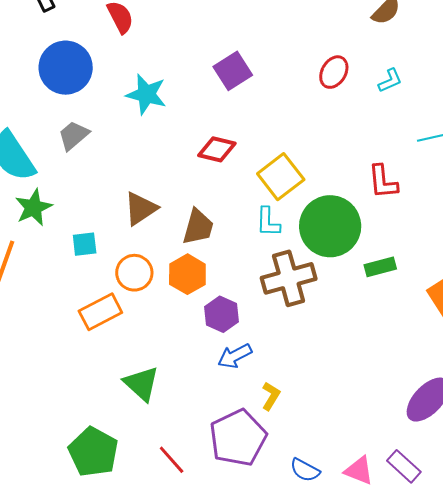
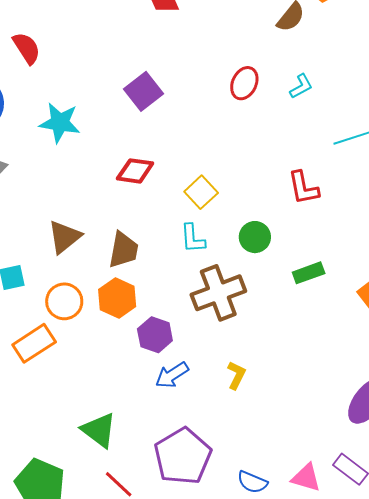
yellow square: (281, 177) -> (201, 192), size x0.7
green circle: (330, 226) -> (255, 237), size x0.5
green triangle: (141, 384) -> (99, 430), moved
yellow L-shape: (271, 396) -> (236, 375), moved

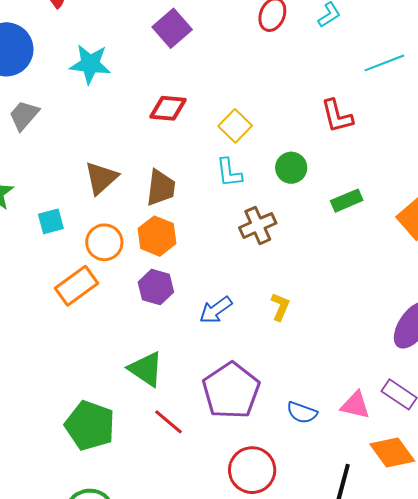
brown cross: (218, 293) -> (258, 225), size x0.7
purple hexagon: (155, 335) -> (156, 287), moved

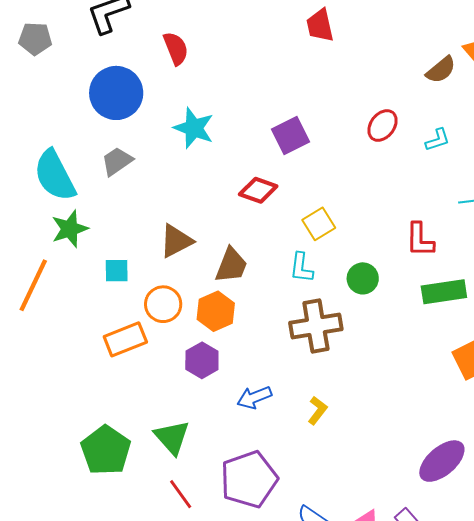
purple square: (172, 28) -> (290, 135), moved
green rectangle: (347, 201) -> (444, 292), moved, size x1.4
brown cross: (258, 225) -> (316, 326), size x1.4
green pentagon: (90, 426) -> (106, 450), moved

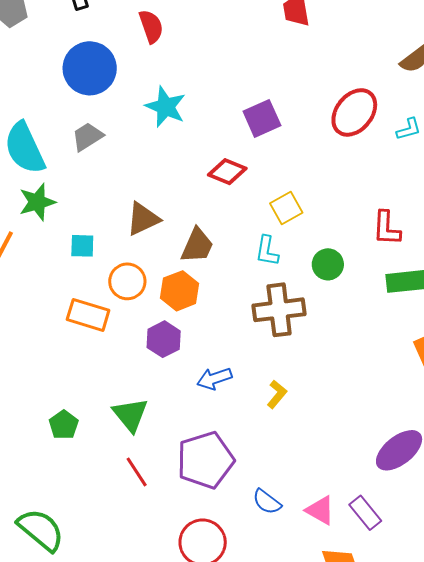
red ellipse: (382, 126) -> (354, 112), size x1.5
orange rectangle: (125, 339) -> (88, 315), turned 36
green pentagon: (106, 450) -> (64, 425), size x0.6

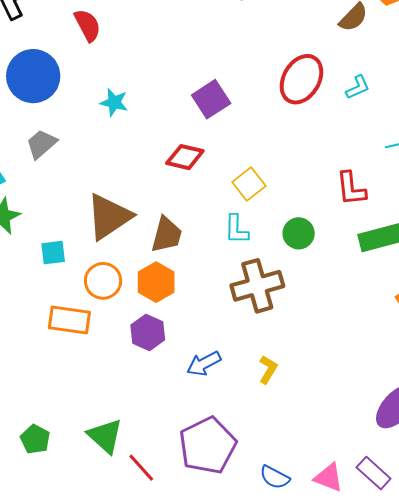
cyan star: (166, 107) -> (114, 102), size x0.7
brown triangle: (143, 219) -> (109, 217), size x1.4
green triangle: (130, 415) -> (105, 436), moved
green pentagon: (64, 425) -> (35, 439), moved

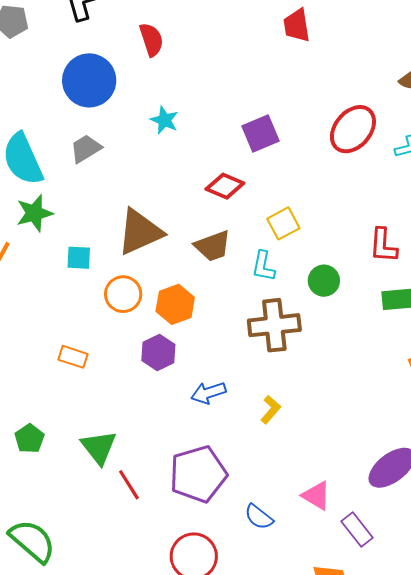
brown trapezoid: (167, 235) -> (213, 246), moved, turned 45
orange rectangle: (69, 320) -> (73, 357), moved, size x0.7
pink triangle: (329, 478) -> (316, 496), moved

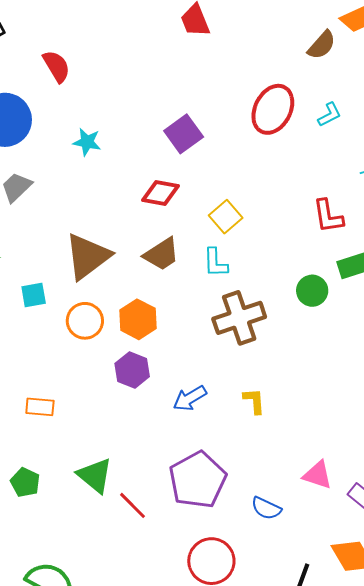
green circle: (324, 281) -> (312, 291), moved
orange rectangle: (73, 357) -> (40, 407), moved
yellow L-shape: (271, 410) -> (254, 401), turned -32

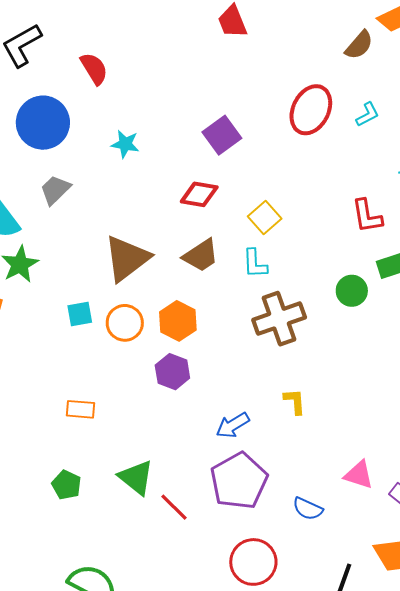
cyan square: (34, 295) -> (80, 314), moved
blue arrow: (190, 398) -> (233, 425), moved

